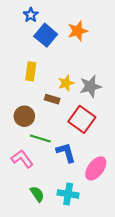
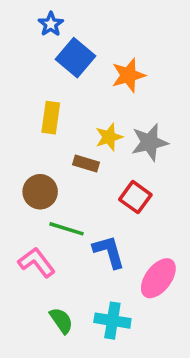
orange star: (78, 31) -> (128, 75), moved
red square: (82, 119) -> (135, 197), size x0.7

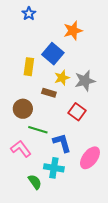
blue square: (75, 58) -> (53, 54), moved
orange star: (128, 75) -> (73, 31), moved
cyan cross: (112, 321) -> (54, 168), moved

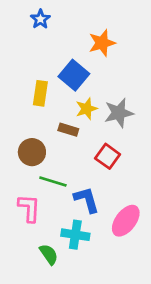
pink L-shape: (21, 149) -> (29, 208), turned 40

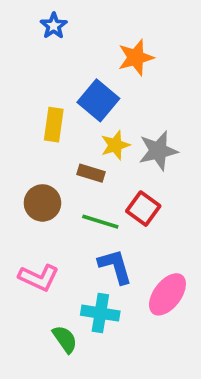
green line: (53, 181) -> (100, 222), moved
pink L-shape: (29, 208) -> (39, 278), turned 112

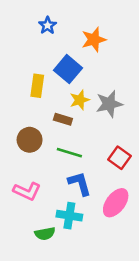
blue star: (54, 26) -> (48, 25), moved
red square: (143, 209) -> (119, 158), moved
green semicircle: (65, 339) -> (45, 234), turned 114

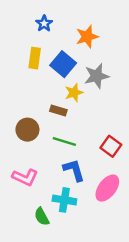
yellow rectangle: (37, 86) -> (35, 58), moved
gray star: (109, 104) -> (97, 76), moved
green semicircle: (45, 234) -> (42, 217), turned 72

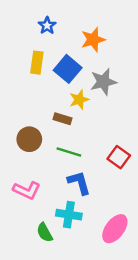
pink ellipse: (107, 188) -> (115, 229), moved

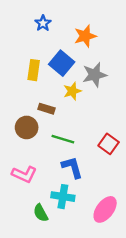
yellow rectangle: (37, 63) -> (34, 70), moved
brown rectangle: (62, 119) -> (46, 109), moved

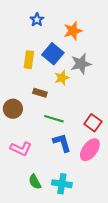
brown circle: (27, 127) -> (13, 109), moved
cyan cross: (63, 197) -> (62, 184), moved
pink ellipse: (105, 209) -> (90, 150), moved

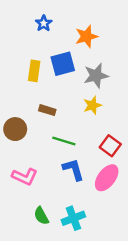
blue square: (53, 54) -> (63, 64), turned 35
yellow star: (62, 78) -> (92, 105), moved
cyan cross: (62, 184) -> (73, 218), turned -30

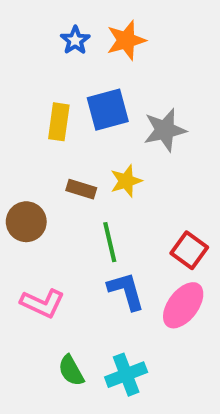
orange star: (86, 36) -> (126, 40), moved
yellow star: (92, 105) -> (126, 181), moved
green line: (64, 141) -> (110, 242), turned 60

